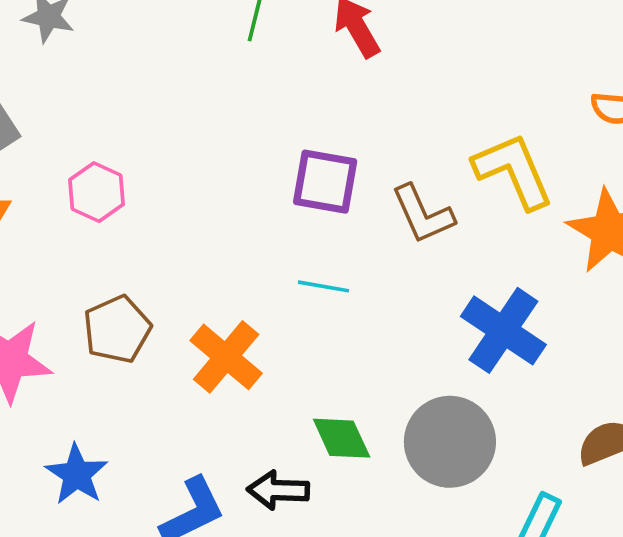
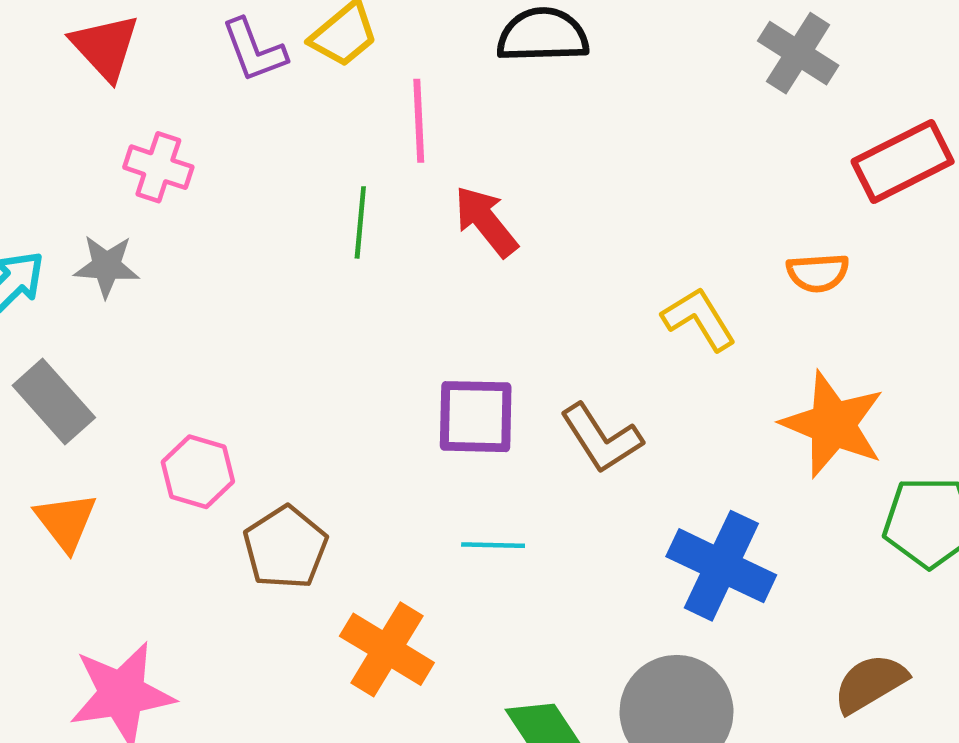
yellow L-shape: (513, 171) -> (699, 319), moved, size x0.7
brown pentagon: (117, 329) -> (285, 548), moved

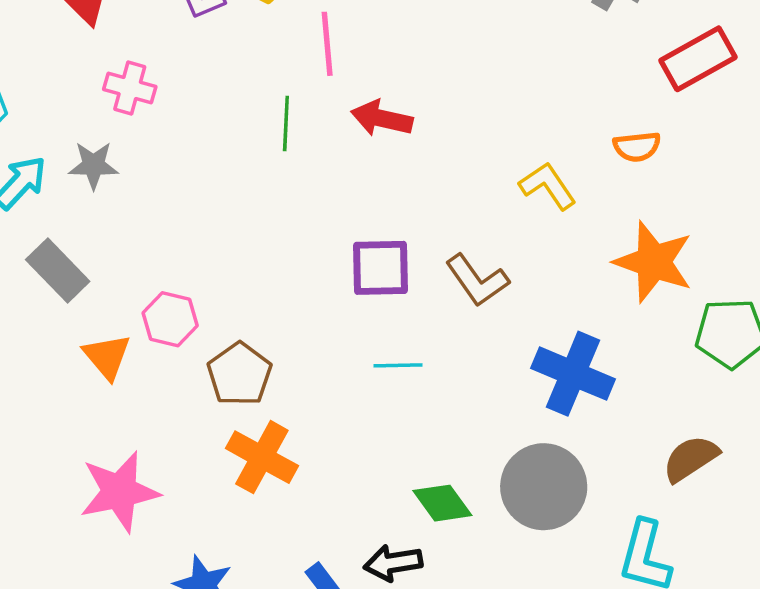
red arrow: (486, 221) -> (382, 118), turned -36
orange triangle: (66, 521) -> (107, 356), moved
orange cross: (387, 649) -> (262, 457), moved

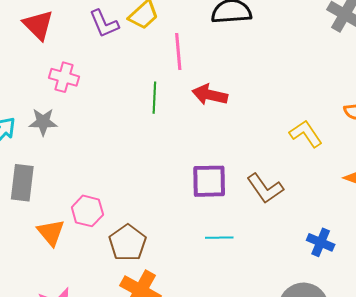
gray rectangle: (58, 270) -> (22, 183), turned 51
blue cross: (573, 374) -> (321, 242), size x0.6

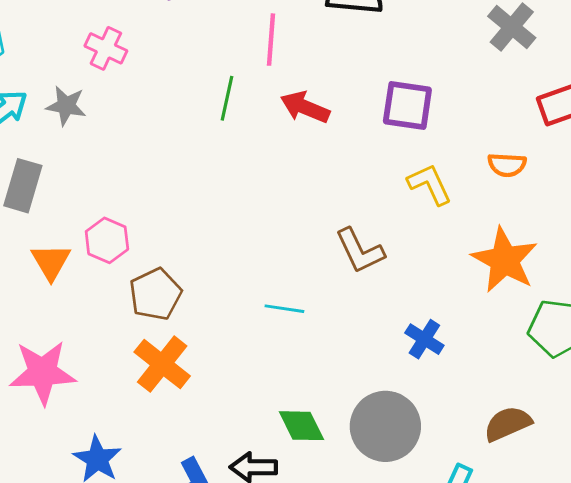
purple square: (209, 181) -> (407, 106), moved

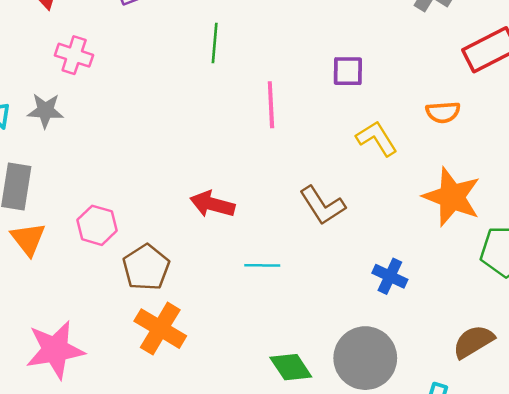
pink line: (271, 40) -> (271, 105), moved
green line: (227, 98) -> (215, 43), moved
purple square: (407, 106) -> (348, 71), size x0.7
red arrow: (305, 107) -> (212, 204), moved
orange triangle: (51, 262) -> (28, 239), moved

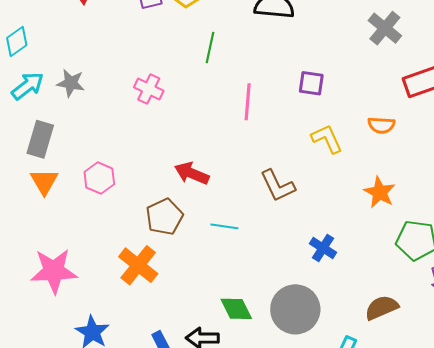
pink cross: (74, 55) -> (149, 89), moved
orange star: (452, 197) -> (380, 192), size x0.7
brown pentagon: (146, 267) -> (164, 217), moved

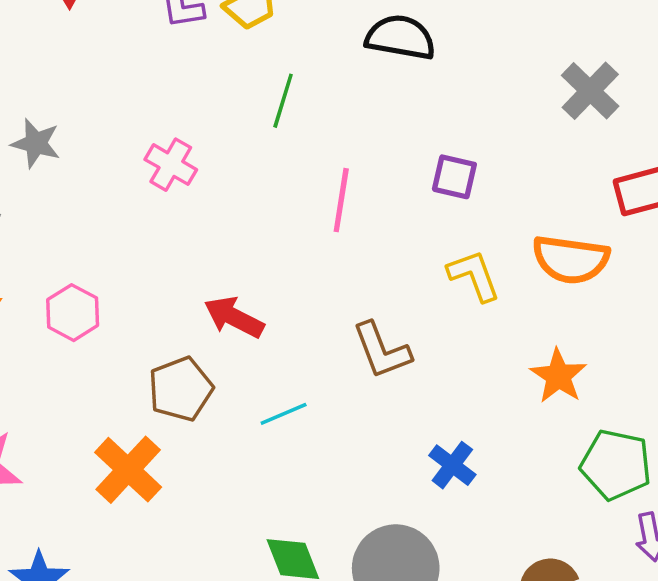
orange semicircle: (381, 125) -> (571, 259), size x1.6
cyan line: (224, 226) -> (284, 414), turned -36

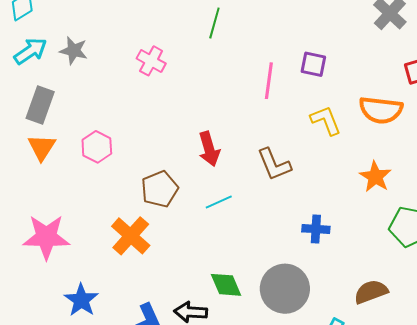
pink line: (341, 200) -> (269, 81), moved
red arrow: (234, 317) -> (209, 149), moved, turned -132
blue cross: (452, 465) -> (316, 229), turned -32

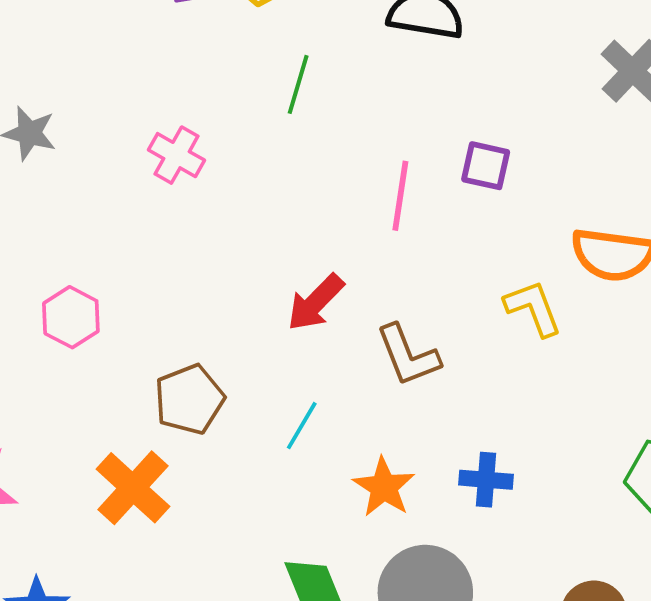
yellow L-shape: (326, 120) -> (533, 308), moved
red arrow: (209, 149) -> (315, 302), moved, turned 60
orange star: (375, 177) -> (384, 487), moved
cyan line: (219, 202) -> (302, 426), turned -36

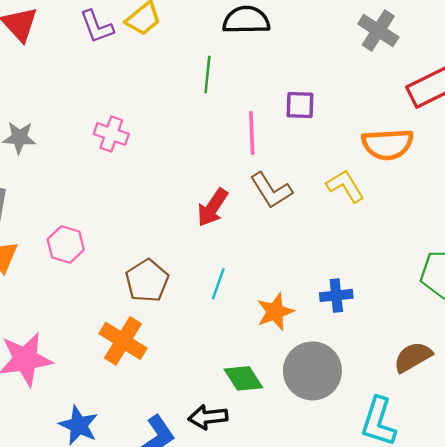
green line: (298, 84) -> (207, 74), moved
brown L-shape: (408, 355) -> (271, 190), moved
orange star: (384, 487) -> (275, 312), turned 30

